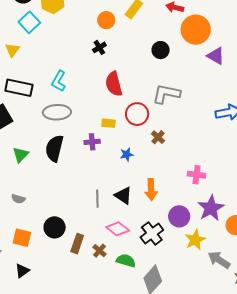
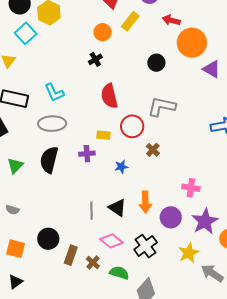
cyan L-shape: (59, 81) -> (54, 93), turned -55
purple circle: (179, 216) -> (171, 217), moved

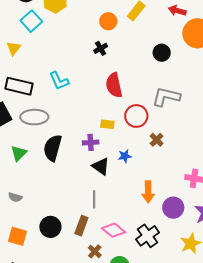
gray ellipse: (52, 124) -> (34, 117), moved
black triangle: (117, 208) -> (101, 166), moved
brown rectangle: (71, 255) -> (81, 226), moved

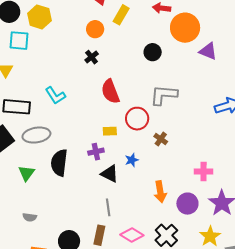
cyan square: (31, 21) -> (19, 41), turned -35

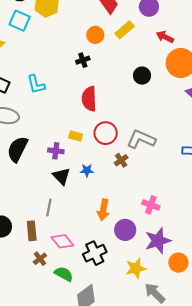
gray L-shape: (164, 95) -> (141, 139), moved
brown rectangle: (99, 235) -> (32, 231), turned -36

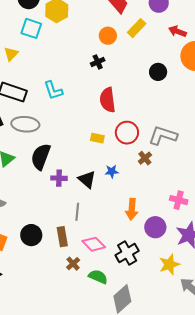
purple cross: (56, 151) -> (59, 178), moved

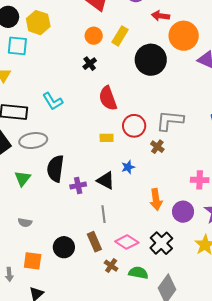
yellow rectangle: (137, 28) -> (120, 36), moved
black circle: (158, 72) -> (151, 60), size x1.8

